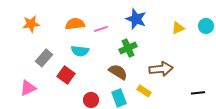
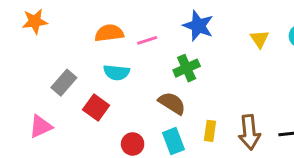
orange star: (31, 24) -> (35, 21), moved
yellow triangle: (178, 28) -> (260, 39), turned -40
brown arrow: (161, 69) -> (249, 132), moved, turned 90
yellow rectangle: (144, 91) -> (210, 131), turned 64

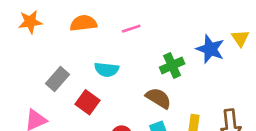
blue star: (198, 26) -> (210, 49), moved
orange semicircle: (109, 33) -> (83, 23), moved
pink line: (147, 40) -> (131, 29), moved

